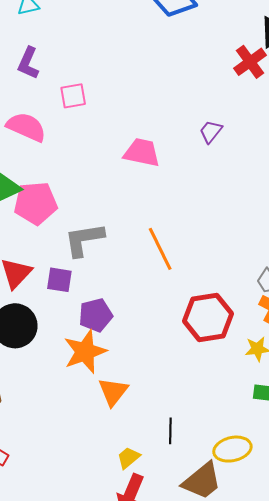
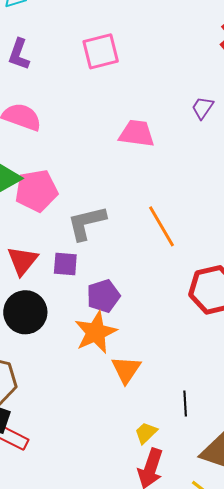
pink square: (73, 96) -> (101, 51), moved, size x1.4

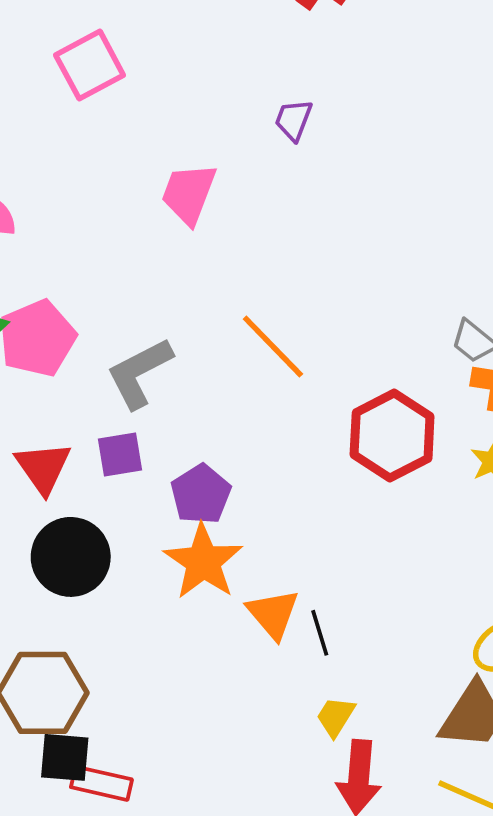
pink trapezoid: (137, 133) -> (189, 194), turned -63
black line: (185, 404) -> (320, 633), moved

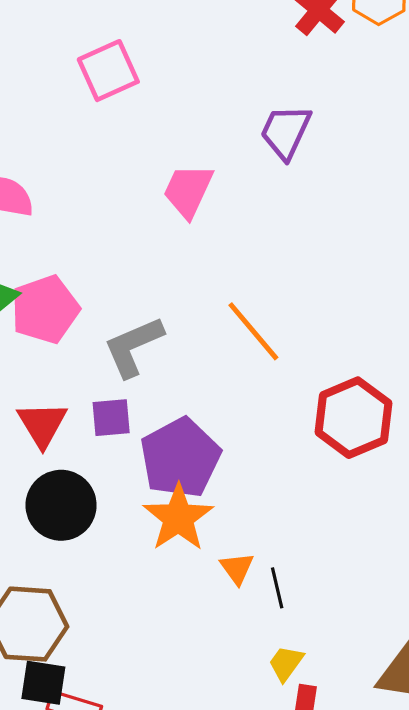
purple trapezoid: (293, 120) -> (286, 132), size x1.5
purple pentagon: (201, 494) -> (180, 458), size x1.5
orange triangle: (273, 614) -> (237, 568), size x0.7

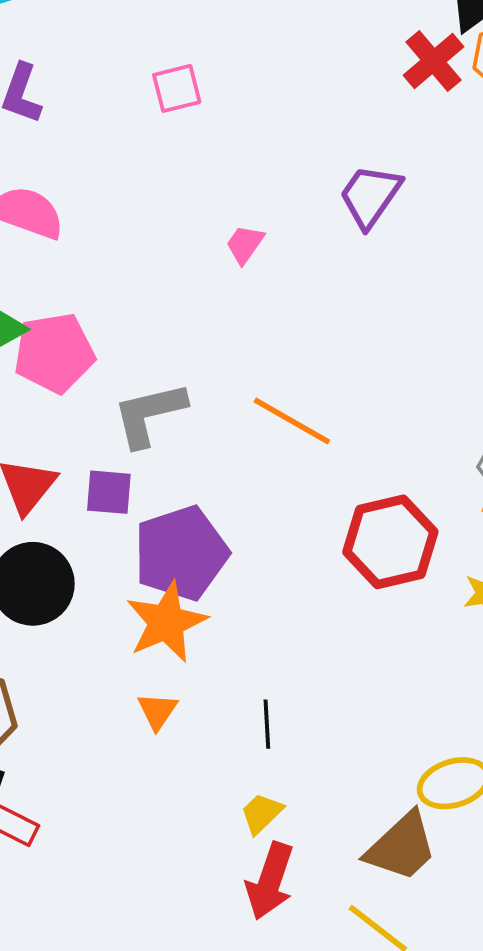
pink square: (108, 71) -> (177, 88), size x0.7
pink trapezoid: (188, 191) -> (245, 244), size x0.6
orange line: (253, 331) -> (292, 421), turned -30
orange triangle: (237, 568) -> (157, 711), moved

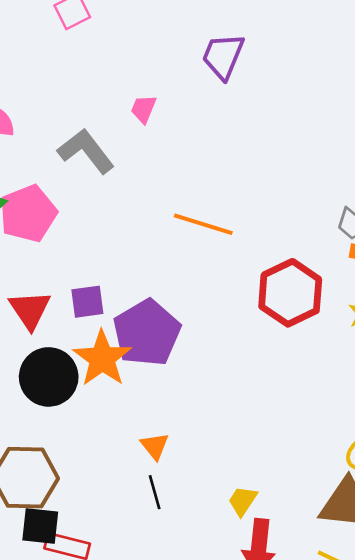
gray L-shape: (149, 414) -> (86, 151), moved, turned 78
orange star: (166, 622) -> (102, 358), moved
black line: (267, 724) -> (155, 492), moved

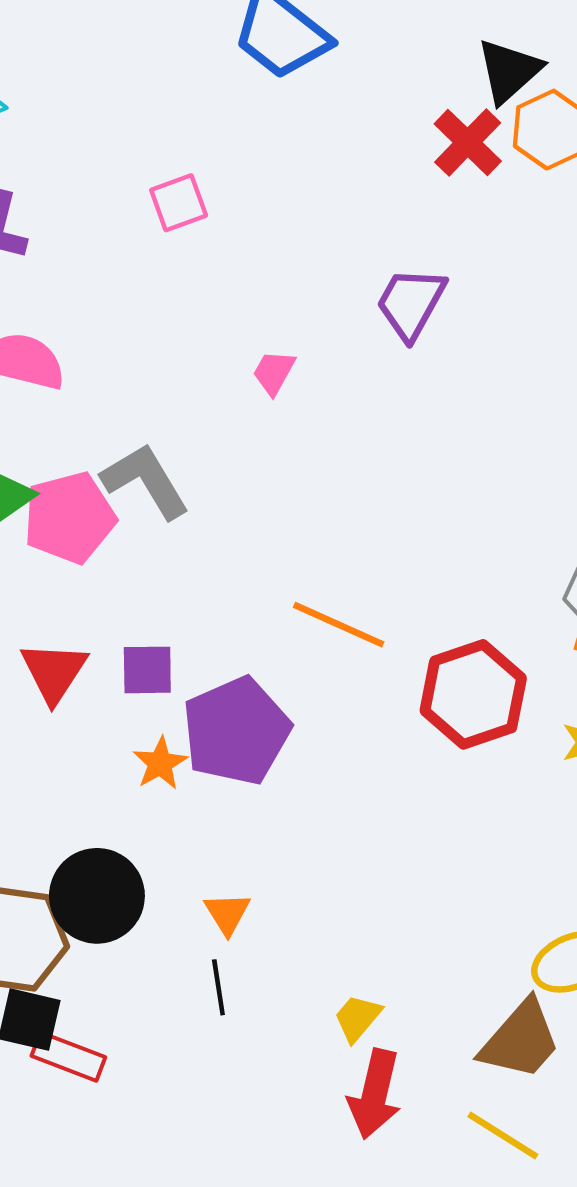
gray L-shape: (86, 151) -> (145, 481), moved
orange line: (203, 224) -> (339, 625), moved
orange star: (102, 358) -> (160, 763), size x0.6
black circle: (49, 377) -> (97, 896), moved

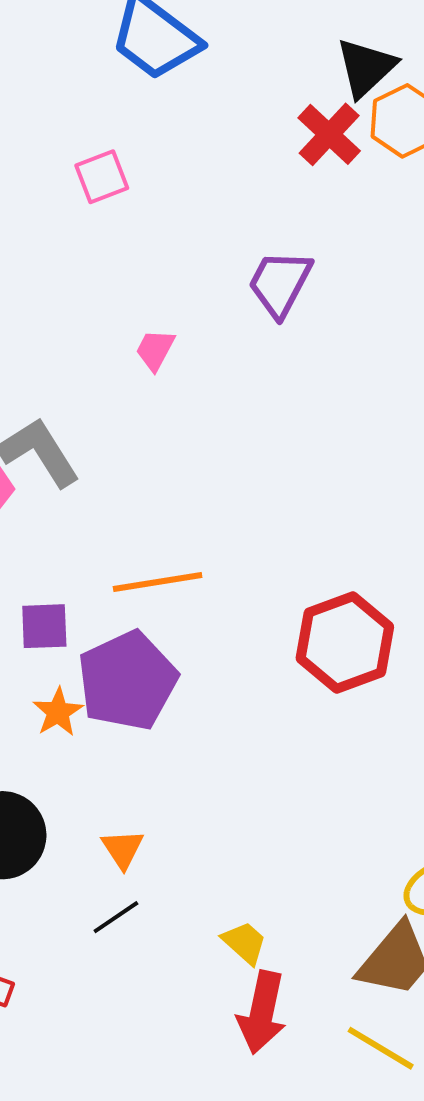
pink square: (179, 203) -> (102, 177), moved
orange line: (339, 625) -> (158, 582), moved, turned -32
black line: (218, 987) -> (116, 917), turned 66
yellow trapezoid: (357, 1018) -> (245, 943), turned 93

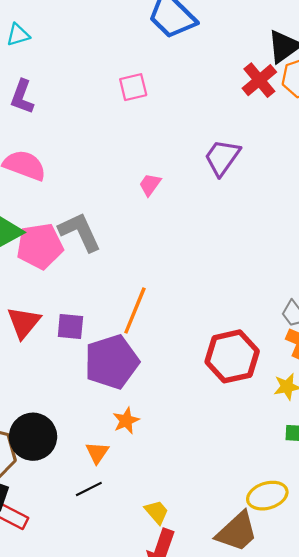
orange line: (158, 582) -> (135, 311), turned -66
orange star: (58, 712) -> (126, 421), moved

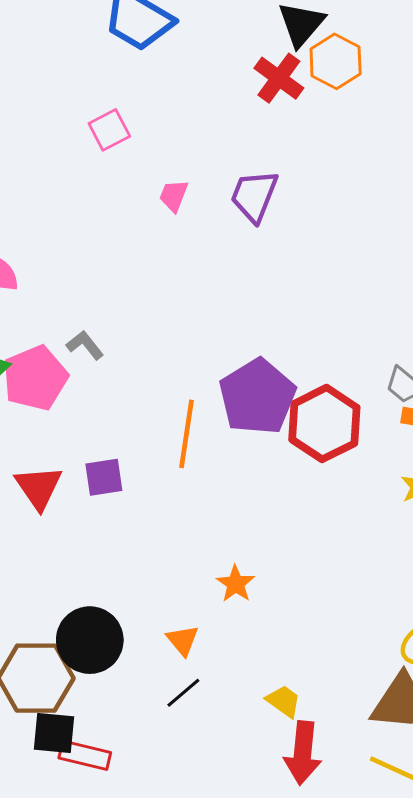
pink trapezoid: (150, 185) -> (174, 196), moved
gray L-shape: (80, 232) -> (85, 345), size x0.6
red hexagon: (232, 356) -> (324, 423), moved
purple pentagon: (112, 362) -> (257, 397), moved
orange star: (126, 421) -> (236, 584), moved

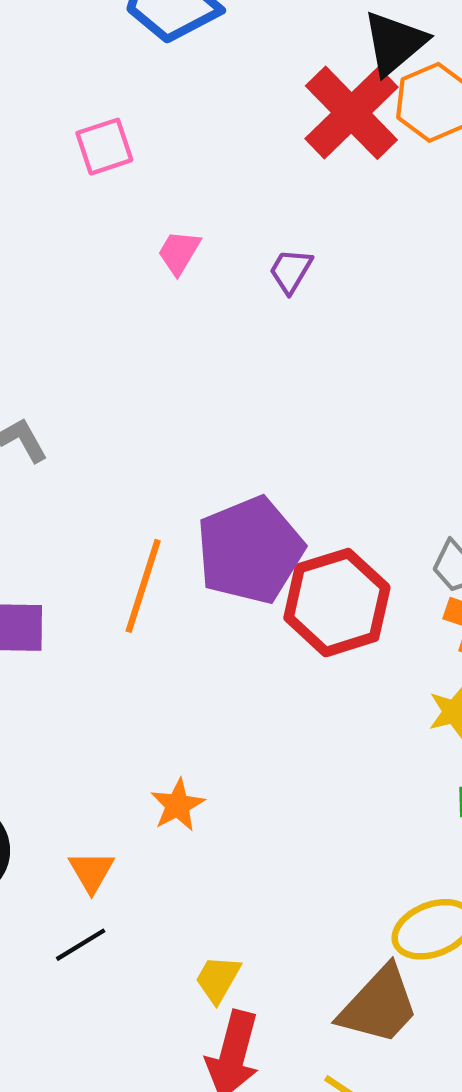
red cross: (279, 78) -> (351, 113), size x1.4
purple trapezoid: (254, 196) -> (291, 271), size x0.6
yellow trapezoid: (284, 701) -> (218, 979), turned -105

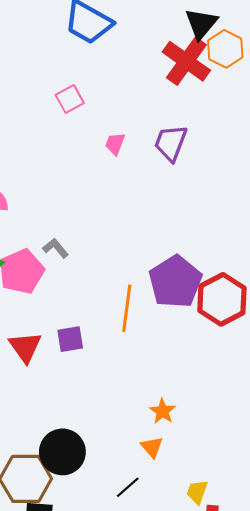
purple trapezoid: (291, 271) -> (171, 143), size x1.6
orange triangle: (91, 872) -> (152, 447), moved

